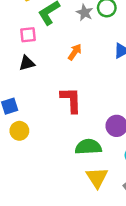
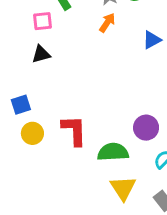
orange arrow: (75, 52) -> (107, 23), moved
red L-shape: (71, 100) -> (74, 130), moved

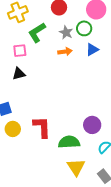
orange arrow: (107, 23) -> (65, 52), turned 48
blue triangle: (152, 40) -> (92, 50), moved

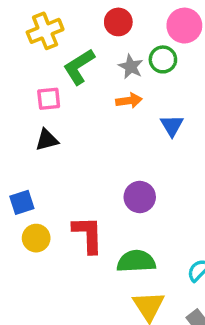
blue triangle: (92, 50) -> (172, 126), moved, turned -32
purple circle: (92, 125) -> (140, 197), moved

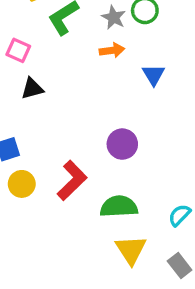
pink square: (49, 99) -> (18, 50), moved, turned 30
red L-shape: (88, 235) -> (72, 180), turned 48

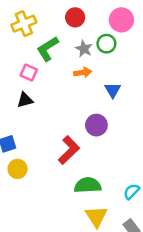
pink square: (18, 50) -> (29, 72), moved
purple circle: (122, 144) -> (96, 125), moved
red L-shape: (72, 180) -> (69, 150), moved

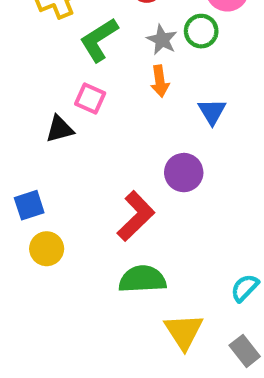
pink square: (29, 72) -> (90, 99), moved
orange arrow: (83, 72) -> (160, 81), turned 90
green semicircle: (88, 185) -> (142, 279), moved

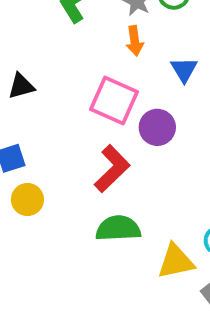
pink square: (90, 99) -> (114, 101), moved, size x1.6
black triangle: (60, 129) -> (21, 86), moved
yellow triangle: (184, 331) -> (176, 261), moved, turned 51

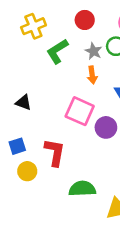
black triangle: (21, 86) -> (23, 102), turned 35
red L-shape: (112, 169) -> (55, 152), moved, turned -36

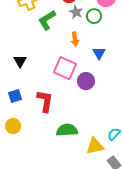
gray star: (93, 51) -> (76, 12), moved
black triangle: (23, 102) -> (20, 61), turned 40
yellow circle: (27, 171) -> (13, 126), moved

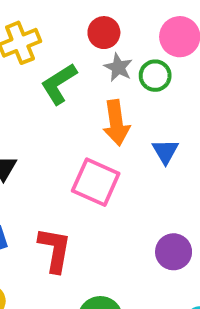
orange arrow: (75, 39) -> (116, 123), size x1.5
purple circle: (86, 81) -> (174, 252), moved

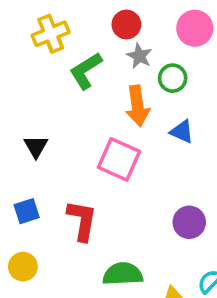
green circle: (155, 76) -> (173, 78), moved
blue triangle: (165, 151) -> (182, 132), turned -35

